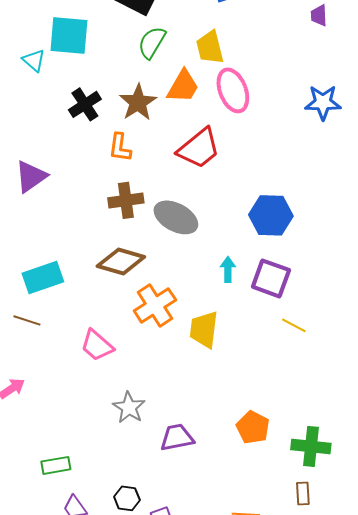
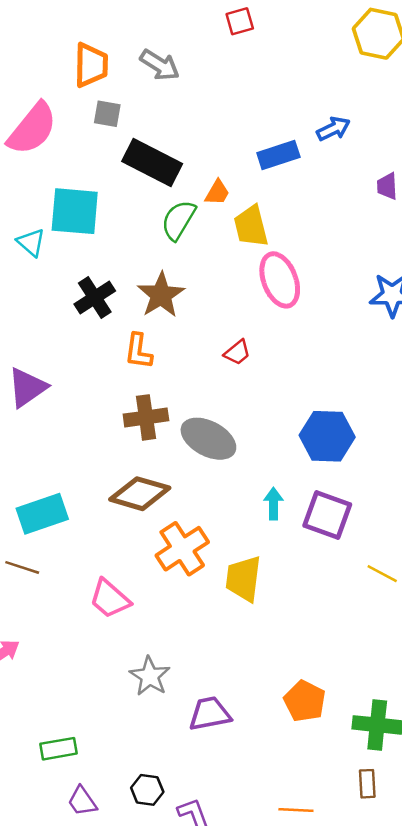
orange trapezoid: (183, 86) -> (217, 192), moved, size x0.6
red trapezoid: (199, 148) -> (237, 352), size x0.5
yellow line: (294, 325) -> (382, 574), moved

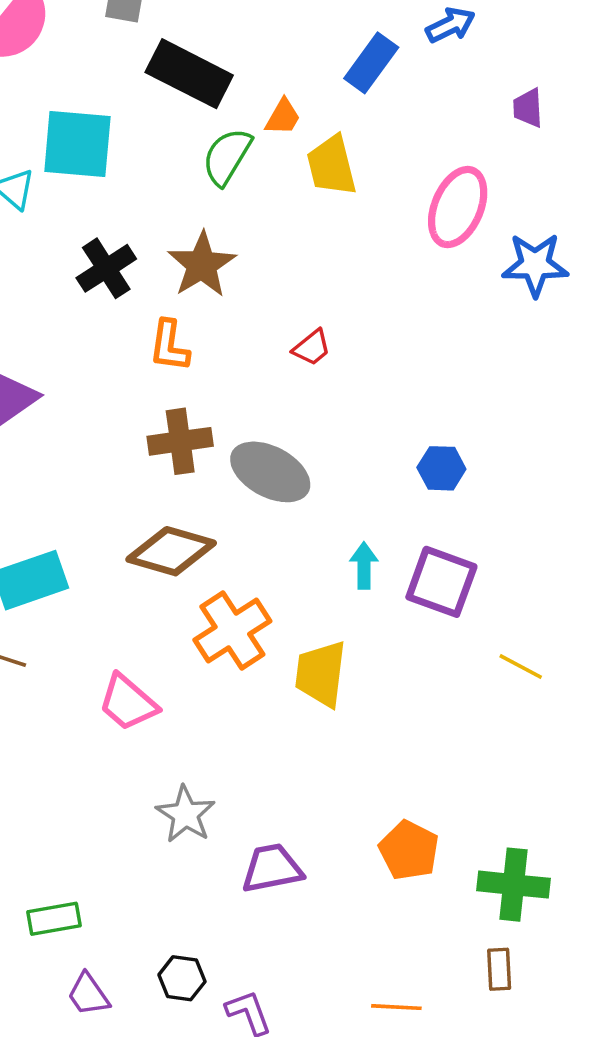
blue rectangle: (278, 155) -> (371, 63), turned -36
pink ellipse: (280, 280) -> (458, 207), moved, turned 44
blue hexagon: (327, 436) -> (441, 468), size x0.6

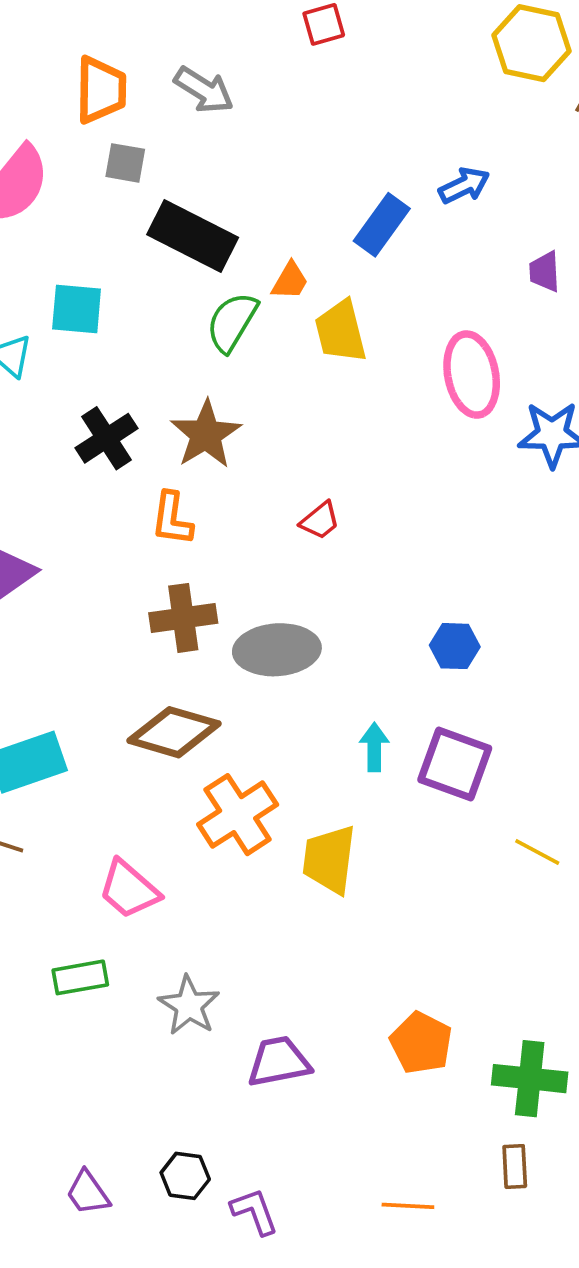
cyan square: (77, 144) -> (77, 309), size x0.7
pink ellipse: (458, 207) -> (472, 375), turned -34
gray ellipse: (270, 472) -> (277, 650), turned -32
green rectangle: (54, 919) -> (80, 977), moved

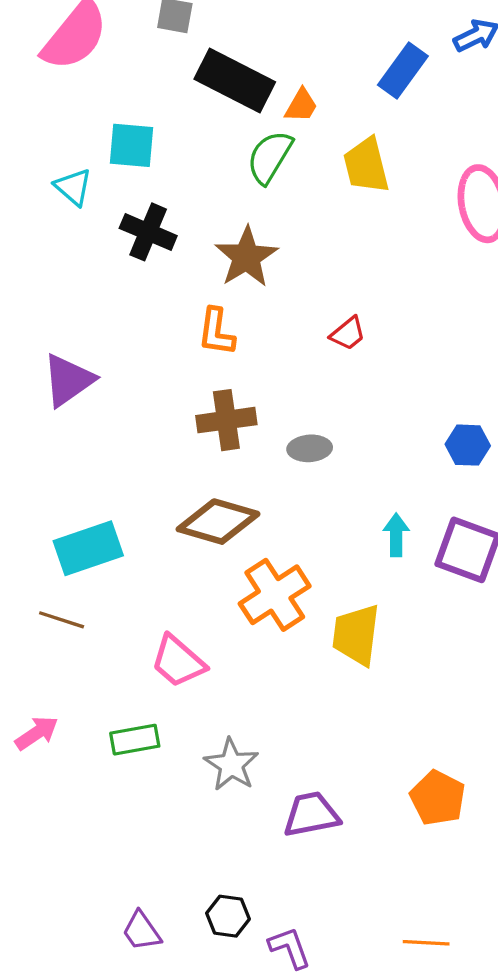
orange trapezoid: (290, 281) -> (301, 105), moved
black cross: (107, 438) -> (148, 232), moved, turned -34
gray ellipse: (277, 650) -> (310, 448), size x0.6

